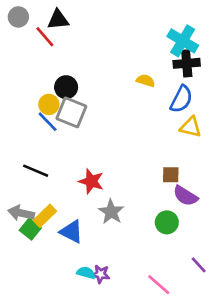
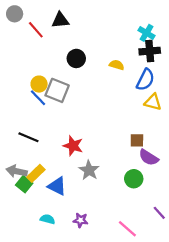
black triangle: (58, 20) -> (60, 20), moved
cyan cross: (183, 41) -> (146, 33), size x0.7
black circle: (66, 87) -> (76, 58), moved
cyan semicircle: (86, 273) -> (48, 219), moved

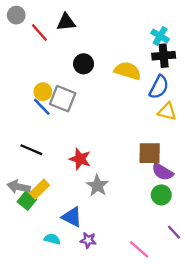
yellow semicircle: (117, 65) -> (128, 71), size x1.6
brown square: (137, 140) -> (150, 153), size x1.5
green circle: (134, 179) -> (161, 195), moved
blue triangle: (57, 186) -> (72, 217), moved

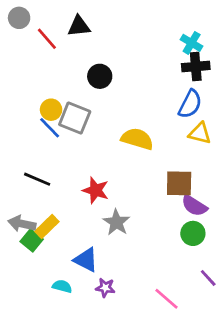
yellow semicircle: (128, 71) -> (137, 139), moved

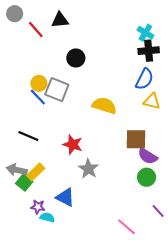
purple star: (105, 288) -> (38, 207), moved

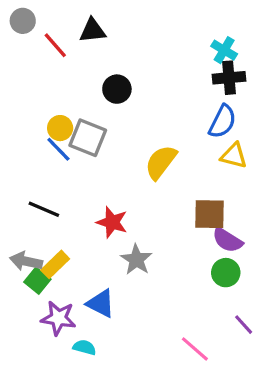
yellow semicircle: (104, 105) -> (161, 162), turned -70
purple star: (38, 207) -> (58, 318), size x1.5
cyan semicircle: (47, 217) -> (84, 347), moved

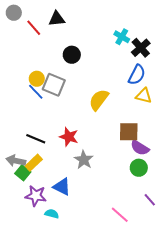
cyan cross: (224, 50) -> (122, 37), moved
black cross: (229, 78) -> (141, 48), turned -36
black line: (44, 209) -> (36, 139), moved

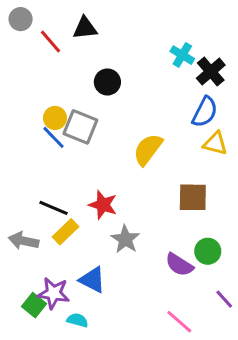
purple semicircle: (140, 148) -> (179, 265), moved
yellow rectangle: (34, 163) -> (65, 232), moved
green square: (23, 173) -> (34, 305), moved

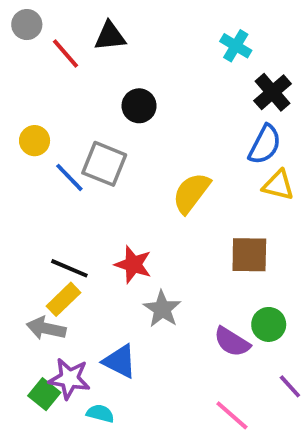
cyan cross: (182, 55) -> (236, 46), moved
yellow circle: (55, 118) -> (35, 141), moved
yellow rectangle: (65, 232) -> (64, 299), moved
gray arrow: (24, 241) -> (46, 328), moved

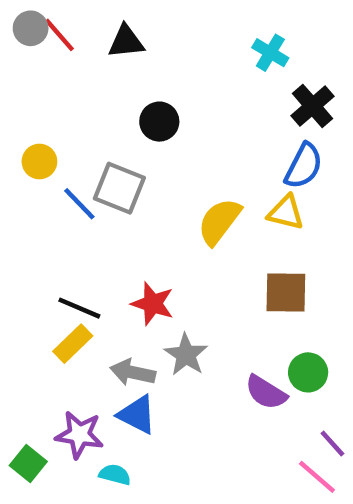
red line: (65, 54) -> (59, 35), moved
yellow triangle: (278, 185) -> (286, 213), moved
gray arrow: (46, 328) -> (133, 372), moved
green square: (44, 394) -> (28, 463), moved
pink line: (232, 415) -> (317, 477), moved

